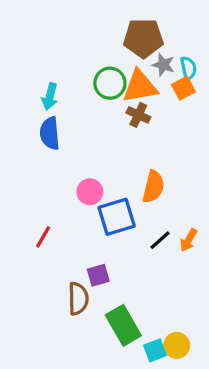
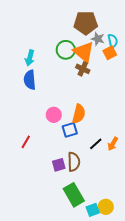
orange triangle: (140, 87) -> (84, 52), turned 50
orange semicircle: (153, 187) -> (79, 114), moved
blue square: (117, 217) -> (70, 130), size x0.7
brown semicircle: (78, 299) -> (74, 162), moved

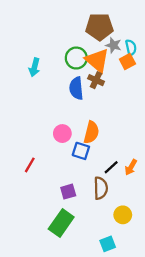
blue semicircle: (30, 80) -> (76, 88), moved
blue square: (70, 130) -> (81, 151), turned 35
brown semicircle: (74, 162) -> (101, 188), moved
green rectangle: (74, 195) -> (61, 223), moved, turned 65
yellow circle: (106, 207) -> (123, 215), moved

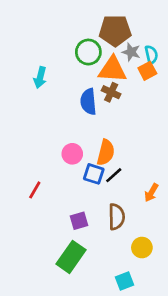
green circle: (76, 58) -> (88, 52), moved
orange triangle: (97, 60) -> (112, 69), turned -36
black line: (111, 167) -> (114, 175), moved

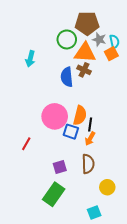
pink circle: (72, 154) -> (55, 116), size x1.6
black line: (114, 175) -> (90, 124), moved, turned -40
orange arrow: (151, 193) -> (90, 139), moved

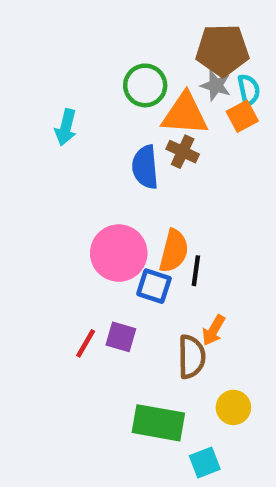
brown pentagon: (87, 23) -> (222, 50), moved
orange arrow: (90, 139) -> (214, 330), moved
red line: (26, 144) -> (86, 343), moved
purple square: (60, 167) -> (121, 337), moved, turned 32
green rectangle: (54, 194) -> (158, 423), moved, turned 65

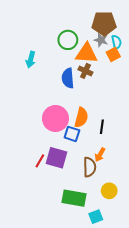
black line: (196, 271) -> (102, 127), moved
purple square: (121, 337) -> (56, 158), size x1.5

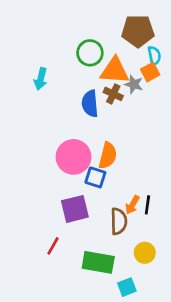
gray star: (101, 40) -> (134, 84), moved
black line: (102, 127) -> (147, 205), moved
purple square: (56, 158) -> (75, 209), turned -30
red line: (40, 161) -> (53, 246), moved

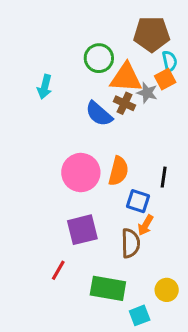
blue semicircle: (90, 104) -> (99, 114), turned -44
blue square: (95, 177) -> (138, 201), moved
black line: (147, 205) -> (164, 177), moved
yellow circle: (145, 253) -> (167, 290), moved

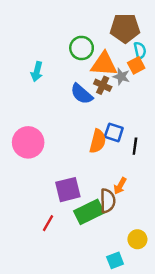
pink circle: (81, 173) -> (28, 142), moved
blue square: (138, 201) -> (114, 132), moved
green rectangle: (108, 288) -> (89, 212), moved, turned -36

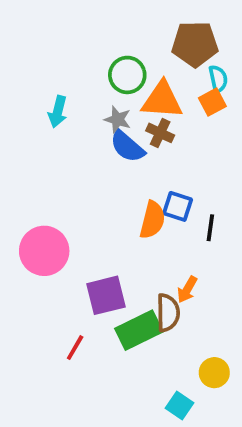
gray star: (121, 77) -> (118, 119), moved
pink circle: (28, 142) -> (44, 251), moved
cyan square: (115, 260) -> (179, 406), turned -35

